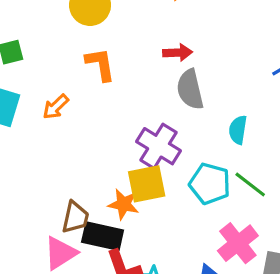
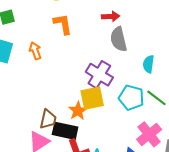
orange arrow: (56, 107) -> (35, 51), turned 114
orange star: (124, 204) -> (78, 111), turned 30

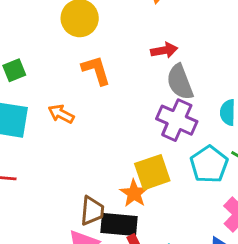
orange arrow: (35, 51) -> (61, 114), turned -36
purple cross: (99, 75) -> (177, 120), moved
cyan pentagon: (131, 98) -> (209, 164), turned 30

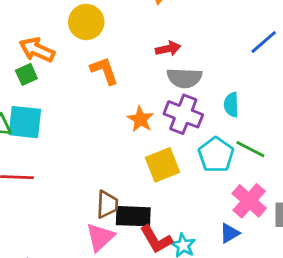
gray semicircle: (180, 82) -> (184, 78), turned -64
orange arrow: (61, 114) -> (37, 50), moved, size x1.4
orange star: (134, 193) -> (140, 119), moved

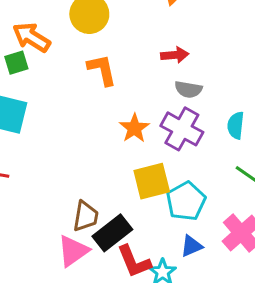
gray semicircle: (184, 78) -> (188, 89), size x0.7
cyan pentagon: (216, 155) -> (186, 201), moved
black rectangle: (133, 216) -> (112, 233), turned -48
blue triangle: (230, 233) -> (191, 246), moved

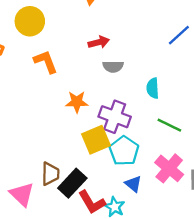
orange star: (134, 128) -> (77, 102), turned -30
purple cross: (182, 129) -> (115, 117), moved
blue triangle: (191, 246) -> (133, 184), turned -48
pink triangle: (73, 251) -> (22, 194), moved, turned -32

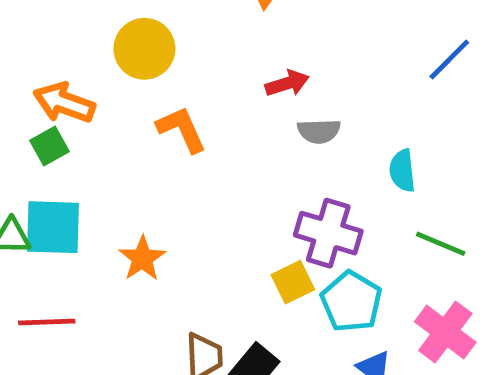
orange star: (77, 102) -> (142, 258), moved, turned -30
yellow square: (96, 140) -> (293, 282), size x0.7

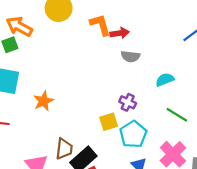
orange L-shape: (182, 129) -> (100, 25), moved
cyan semicircle: (402, 171) -> (165, 80), turned 66
purple cross: (328, 233) -> (128, 102), size x0.6

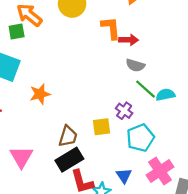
green line: (177, 115) -> (145, 89), moved
cyan pentagon: (133, 134) -> (140, 138), moved
brown trapezoid: (64, 149) -> (68, 136), moved

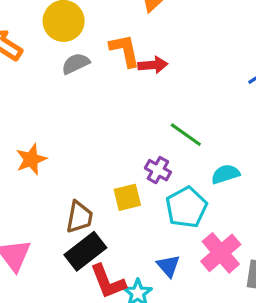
gray semicircle: (135, 65) -> (76, 64), moved, turned 144
cyan semicircle: (165, 95) -> (225, 174), moved

